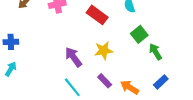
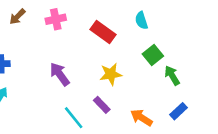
purple arrow: (73, 57) -> (60, 74), moved
purple rectangle: (105, 81) -> (102, 105), moved

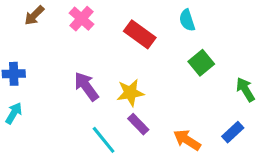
pink cross: (56, 19) -> (82, 19), turned -36
yellow star: (111, 74) -> (130, 93), moved
green arrow: (172, 75) -> (245, 90), moved

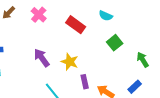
cyan semicircle: (187, 20) -> (106, 16), turned -48
yellow star: (130, 93) -> (70, 62), turned 30
purple rectangle: (138, 124) -> (85, 82), moved, turned 32

